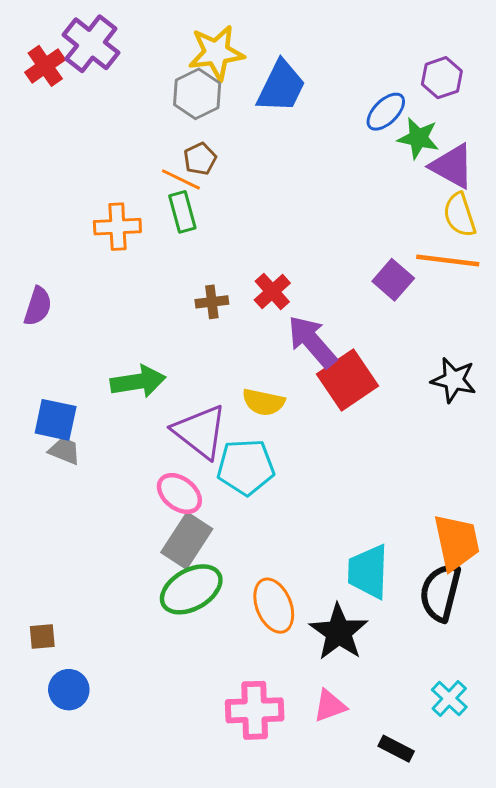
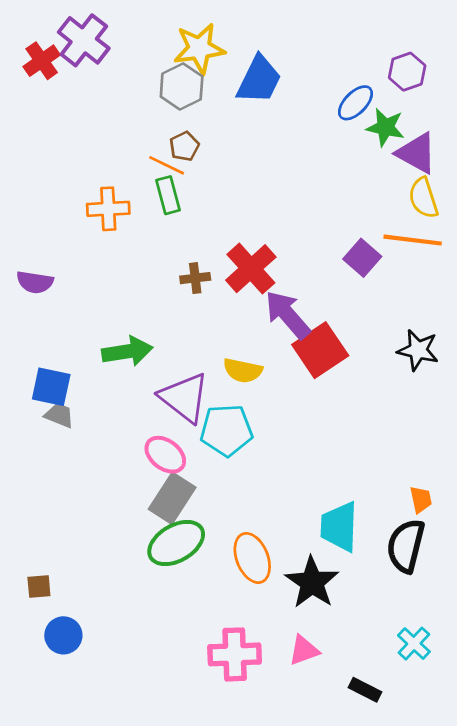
red cross: (272, 292) -> (251, 269), size x1.5
purple semicircle: (38, 306) -> (35, 282), turned 81
orange trapezoid: (457, 542) -> (421, 500), size x0.5

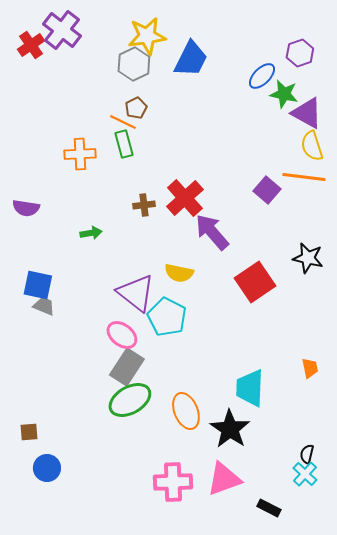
red square: (320, 350) -> (255, 282), moved
green arrow: (127, 351) -> (91, 233), moved, size x0.6
cyan pentagon: (226, 430) -> (167, 317), turned 30
black semicircle: (406, 546) -> (307, 454), moved, size x0.5
pink triangle: (304, 650) -> (224, 479), size x1.5

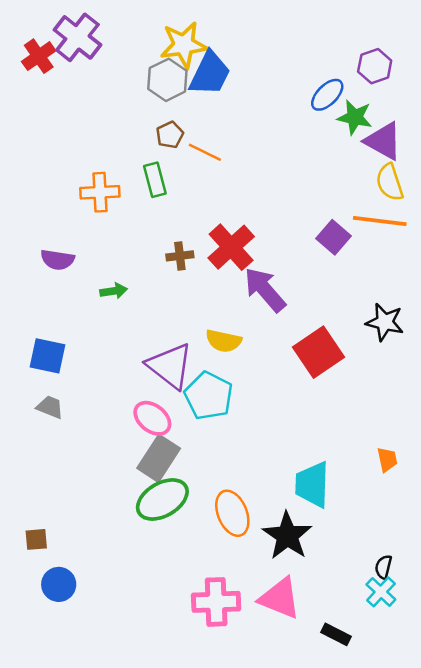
blue trapezoid: (191, 59) -> (210, 74), moved
orange line: (123, 122) -> (205, 152), moved
purple semicircle: (26, 208) -> (57, 260), moved
gray trapezoid: (44, 306) -> (50, 407), moved
pink triangle: (224, 479) -> (280, 598), turned 42

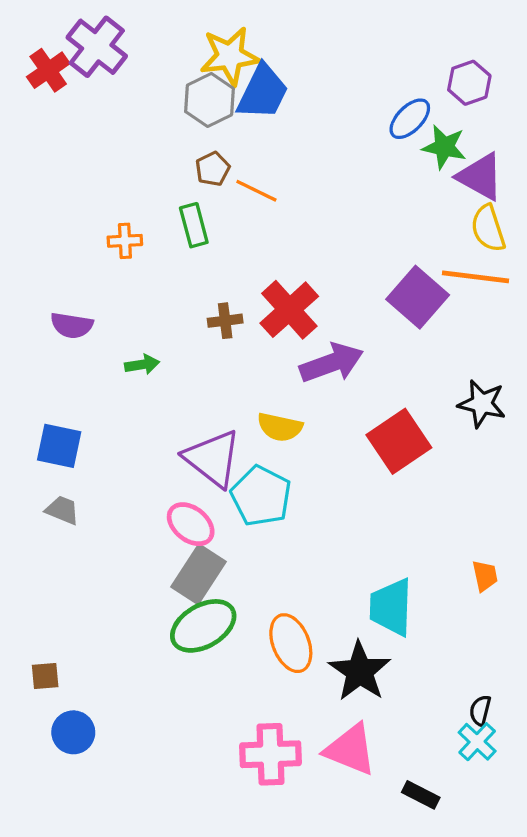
orange cross: (100, 192) -> (125, 241), size x0.7
purple square: (333, 237) -> (418, 297), size x1.4
purple arrow: (265, 290) -> (332, 363), turned 111

